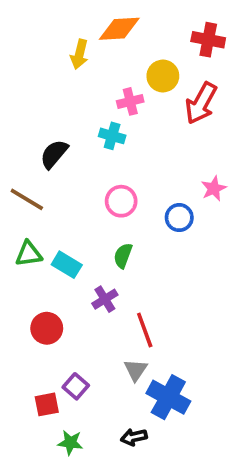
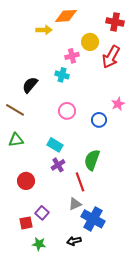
yellow arrow: (79, 54) -> (44, 30), turned -105
green semicircle: (123, 256) -> (92, 160), moved, size x1.5
cyan rectangle: (67, 265) -> (55, 145), moved
gray triangle: (136, 370) -> (75, 204), turned 32

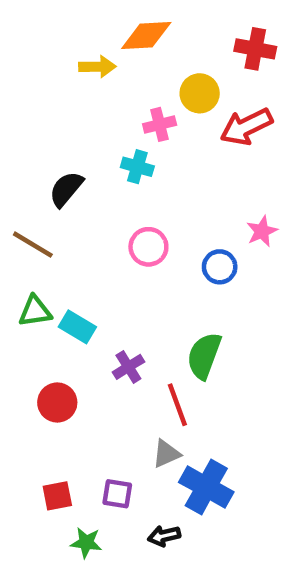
red arrow: (111, 57) -> (246, 127), turned 35
cyan rectangle: (55, 145) -> (77, 327), moved
purple square: (42, 213) -> (117, 494), moved, turned -32

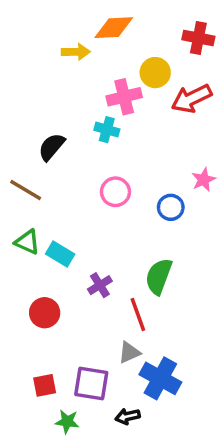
pink cross: (160, 124) -> (124, 97), size x1.4
green triangle: (35, 311) -> (27, 242), turned 32
purple square: (117, 494) -> (91, 384), size x1.5

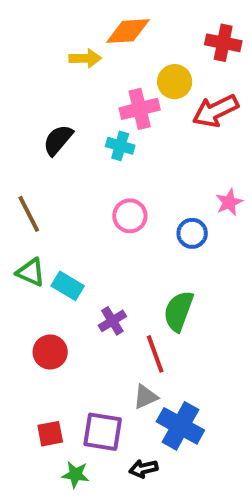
black semicircle: (52, 147) -> (58, 140), moved
brown line: (26, 190) -> (29, 214), turned 32

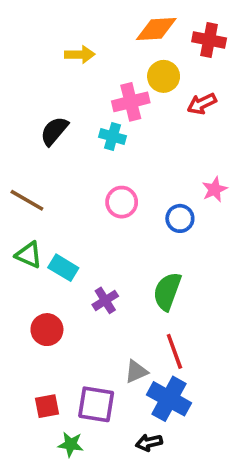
orange diamond: (128, 31) -> (156, 29), moved
red arrow: (215, 111) -> (202, 104), size x0.7
brown line: (29, 214) -> (27, 200), turned -33
red line: (155, 354) -> (174, 351), moved
black arrow: (144, 469) -> (149, 443), moved

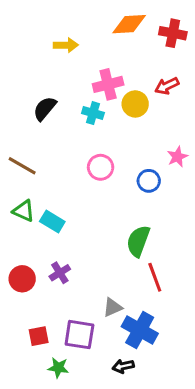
yellow circle: (164, 76) -> (135, 104), moved
purple cross: (105, 300) -> (60, 273), moved
red circle: (47, 330) -> (22, 279), moved
red line: (174, 351) -> (155, 277), moved

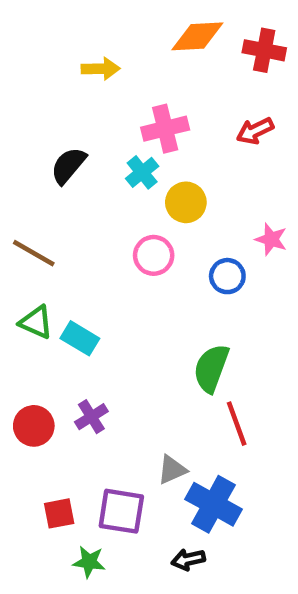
yellow circle: (135, 104) -> (186, 202), moved
cyan cross: (93, 113) -> (142, 172), turned 35
pink star: (177, 157) -> (271, 239), turned -30

